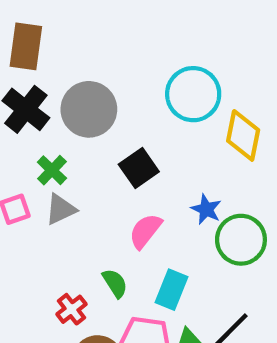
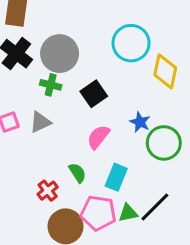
green cross: (52, 170) -> (51, 85), moved, turned -30

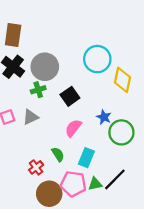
green cross: (51, 85) -> (38, 90), turned -32

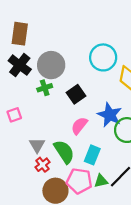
gray triangle: (31, 117) -> (37, 145), moved, turned -35
blue star: (104, 117) -> (110, 115), size x1.6
green semicircle: (58, 154) -> (64, 152), size x1.6

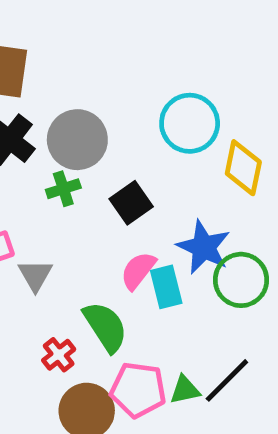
gray triangle: (37, 145) -> (35, 275), moved
cyan rectangle: (92, 155) -> (166, 287), moved, turned -36

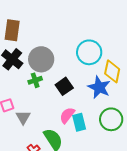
blue star: (204, 247) -> (99, 87), moved

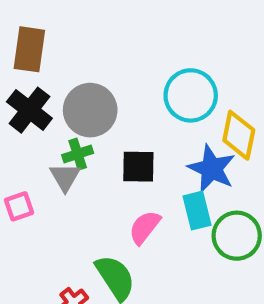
black square: (64, 86) -> (138, 167), turned 36
gray triangle: (23, 117) -> (65, 177), moved
cyan rectangle: (79, 122) -> (197, 211), moved

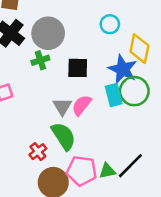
cyan circle: (191, 95) -> (110, 24), size x0.6
gray triangle: (65, 177) -> (62, 107), moved
green circle: (237, 236) -> (134, 91), moved

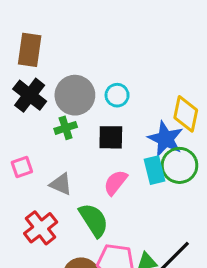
cyan circle: (110, 24) -> (117, 95), moved
gray triangle: (62, 107) -> (61, 184), moved, turned -36
red cross: (38, 152) -> (41, 228), moved, size x1.5

